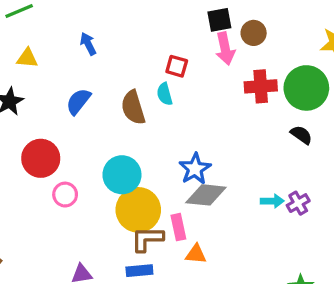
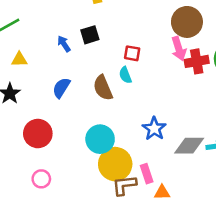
black square: (219, 20) -> (90, 35), moved
brown circle: (254, 33) -> (187, 22), size x1.6
pink arrow: (225, 49) -> (179, 49), moved
pink circle: (65, 195) -> (41, 179), moved
gray diamond: (206, 195) -> (189, 146), moved

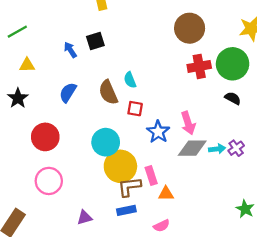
pink arrow: (179, 49) -> (188, 123), moved
red square: (132, 53) -> (135, 109), moved
pink circle: (41, 179) -> (49, 181), size x1.5

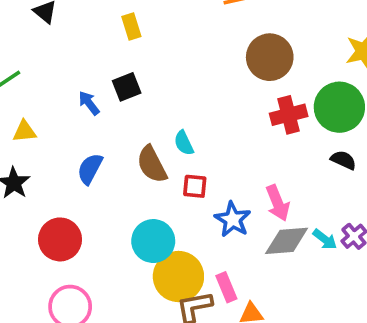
cyan arrow: (217, 149) -> (325, 239), turned 49

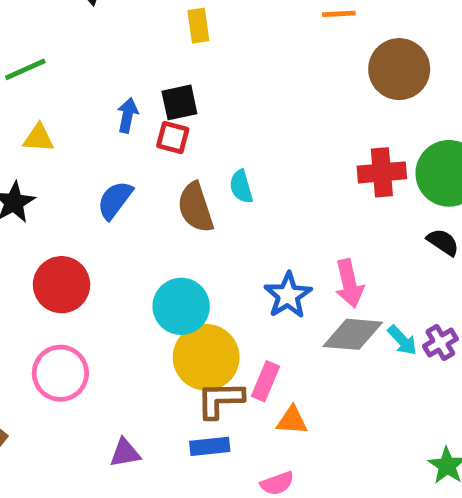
brown circle: (270, 57) -> (399, 69), moved
blue arrow: (89, 103) -> (128, 115), turned 40
red square: (195, 186) -> (173, 138), moved
pink rectangle: (226, 287) -> (266, 381), turned 36

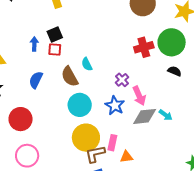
cyan circle: (181, 306) -> (80, 105), moved
purple cross: (440, 343) -> (122, 80), moved

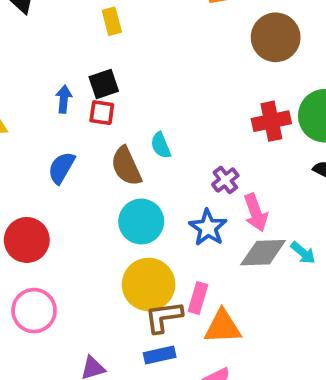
orange triangle: (126, 157) -> (223, 327), size x1.5

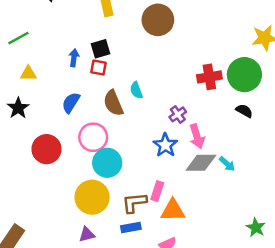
brown circle: (276, 37) -> (158, 20), moved
cyan circle: (141, 222) -> (107, 163), moved
yellow circle: (149, 284) -> (92, 197), moved
pink circle: (34, 311) -> (93, 137), moved

